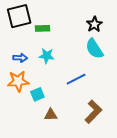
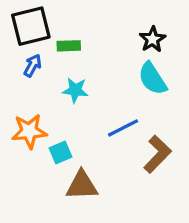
blue arrow: (20, 58) -> (33, 66), moved, turned -64
brown L-shape: (93, 112) -> (157, 154), moved
brown triangle: (51, 115) -> (82, 185), size x1.5

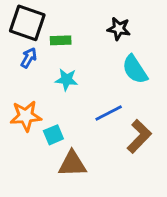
black square: (31, 26) -> (27, 23), turned 33
black star: (152, 39) -> (119, 29), moved, turned -30

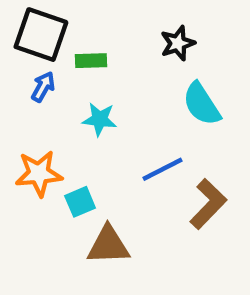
black star: (119, 29) -> (178, 43), turned -30

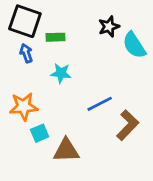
blue arrow: (43, 87) -> (26, 53), turned -48
cyan semicircle: (202, 104) -> (134, 45), moved
cyan square: (80, 202) -> (40, 133), moved

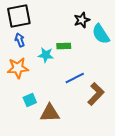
black square: (25, 21) -> (19, 16), turned -30
green rectangle: (56, 37) -> (64, 46), moved
orange star: (24, 106) -> (18, 68), moved

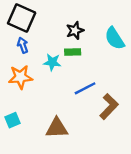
black square: (19, 16) -> (22, 18), turned 35
black star: (82, 20) -> (75, 30), moved
cyan square: (30, 100) -> (12, 120), moved

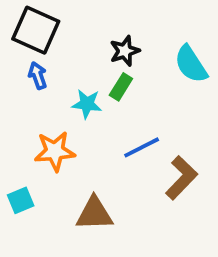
green rectangle: (73, 52) -> (121, 87), turned -56
orange star: (20, 77) -> (55, 151), moved

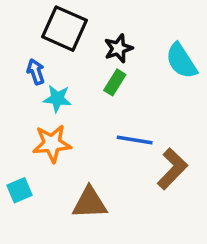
black square: (36, 30) -> (64, 29), moved
cyan star: (87, 104) -> (57, 99), moved
blue line: (142, 147) -> (135, 140), turned 36

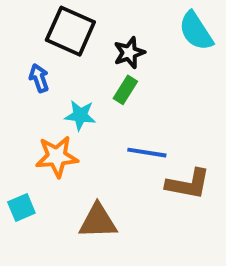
cyan semicircle: (181, 61) -> (196, 31), moved
cyan star: (57, 99) -> (80, 115), moved
brown L-shape: (172, 169) -> (188, 184), turned 57

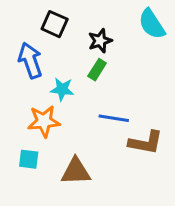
black square: (70, 31) -> (55, 24), size x0.7
blue arrow: (39, 78) -> (30, 60), size x1.6
cyan square: (21, 208) -> (29, 159), moved, turned 30

